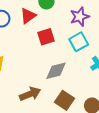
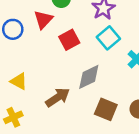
brown arrow: (30, 94) -> (58, 97), moved

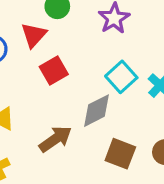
cyan square: (108, 38) -> (121, 77), moved
red square: (69, 40) -> (54, 70), moved

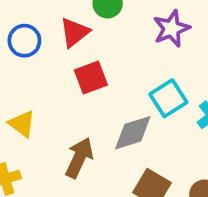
brown arrow: (55, 139) -> (79, 158), turned -40

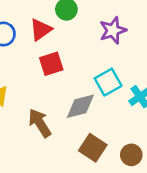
brown arrow: (79, 158) -> (40, 123), turned -60

